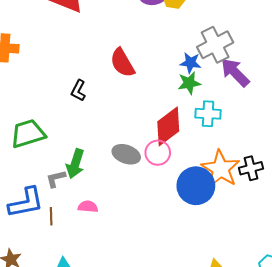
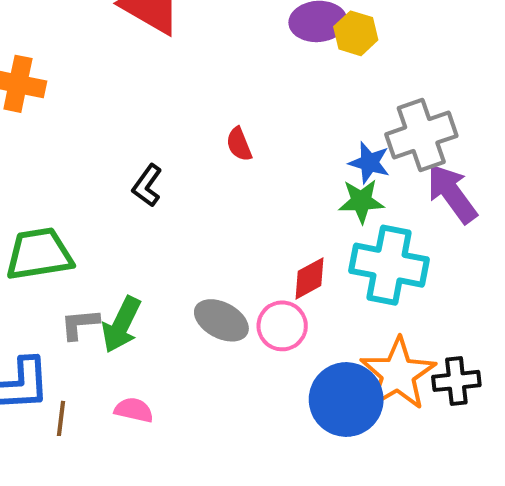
red semicircle: (122, 63) -> (239, 144), size x0.6
cyan cross: (208, 114) -> (389, 265), size x1.5
red diamond: (168, 126) -> (309, 278), size x0.6
gray L-shape: (56, 179) -> (80, 324), moved

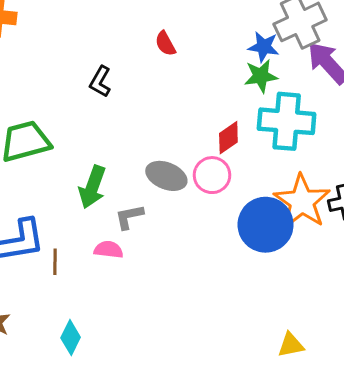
gray L-shape: (80, 324) -> (129, 217), moved

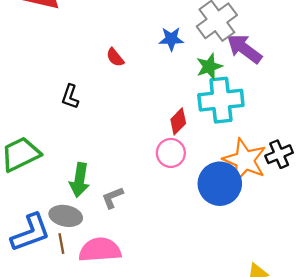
blue star: (264, 47) -> (171, 39), moved
green star: (261, 76) -> (209, 66), moved
gray ellipse: (166, 176) -> (66, 216), moved
pink semicircle: (109, 250) -> (100, 250), moved, size x1.8

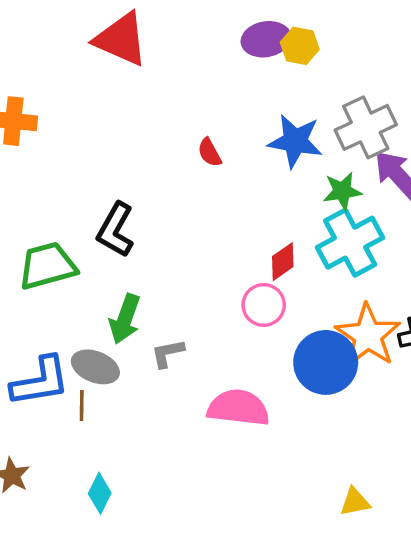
blue star: (171, 39) -> (295, 141), size x1.5
black L-shape: (70, 97) -> (116, 230), moved, size x1.5
cyan cross: (221, 100) -> (350, 243), turned -33
pink semicircle: (100, 250) -> (238, 408), moved

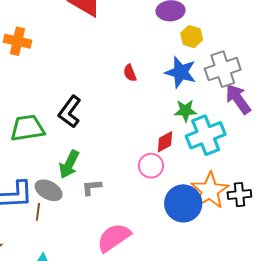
yellow hexagon: (300, 46) -> (192, 37), moved
green star: (342, 191) -> (185, 111), moved
pink semicircle: (238, 408) -> (114, 238), moved, turned -48

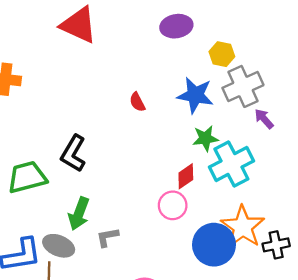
yellow hexagon: (192, 37) -> (222, 54), moved
purple arrow: (238, 99) -> (264, 119), size x0.6
black cross: (239, 195) -> (276, 245), moved

